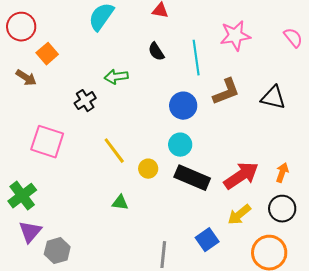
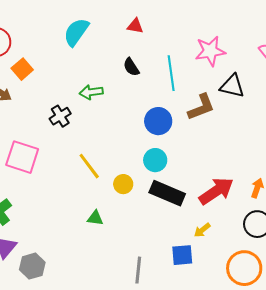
black triangle: (273, 98) -> (232, 86), moved
yellow arrow: (239, 215) -> (202, 230), moved, size x0.7
blue square: (207, 240) -> (182, 255), turned 30

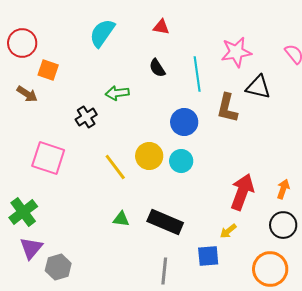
orange square: (22, 69) -> (48, 70), turned -30
brown L-shape: (201, 107) -> (227, 108), turned 124
yellow circle: (123, 184) -> (149, 156), moved, size x1.4
red arrow: (216, 191) -> (242, 192), turned -36
black rectangle: (167, 193) -> (165, 222), moved

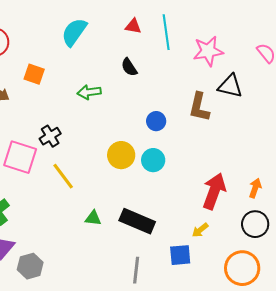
orange square: (48, 70) -> (34, 74), moved
cyan line: (197, 74) -> (166, 32), moved
black cross: (86, 117) -> (50, 136), moved
blue circle: (184, 122) -> (156, 121), size x0.7
yellow line: (115, 167) -> (63, 176), moved

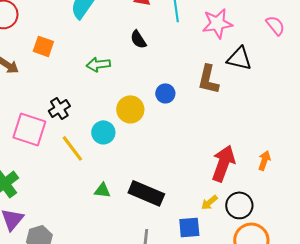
yellow circle: (121, 155) -> (130, 109), moved
cyan circle: (153, 160) -> (103, 132), moved
black circle: (255, 224) -> (239, 205), moved

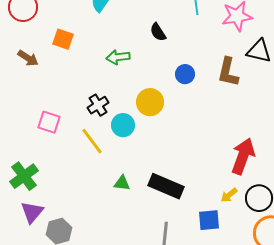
blue circle: (165, 93) -> (185, 74), moved
black cross: (59, 108) -> (98, 105), moved
pink square: (29, 129) -> (49, 122), size x0.7

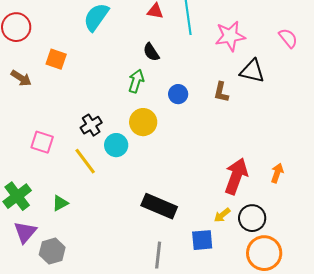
green arrow: (118, 57) -> (136, 81), moved, turned 115
brown L-shape: (228, 72) -> (221, 92), size x0.7
green triangle: (122, 183) -> (60, 203), moved, turned -36

